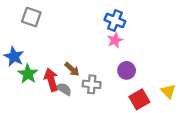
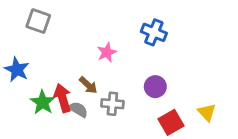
blue cross: (115, 21) -> (154, 32), moved
pink star: (115, 40) -> (107, 52), moved
green star: (28, 74) -> (43, 102), moved

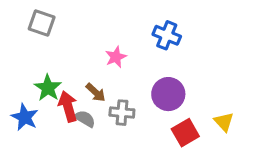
blue star: (17, 70) -> (25, 117), moved
purple circle: (155, 87) -> (168, 94), size x1.4
green star: (43, 102) -> (48, 88), moved

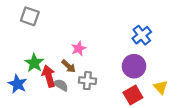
blue cross: (167, 35) -> (142, 35), moved, turned 30
pink star: (116, 57) -> (79, 48), moved
purple circle: (168, 94) -> (134, 66), moved

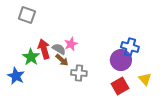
blue cross: (142, 35) -> (130, 47), moved, turned -36
red arrow: (49, 76) -> (44, 49), moved
gray semicircle: (61, 85) -> (59, 49), moved

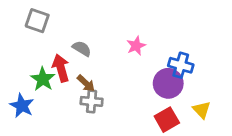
pink star: (71, 44) -> (136, 46), moved
gray semicircle: (59, 49) -> (82, 48), moved
gray cross: (79, 73) -> (92, 101), moved

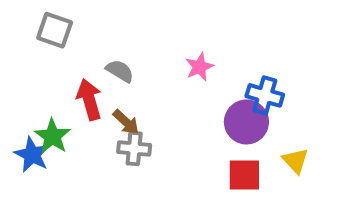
green star: (43, 79) -> (52, 136), moved
red square: (167, 120) -> (244, 175), turned 30

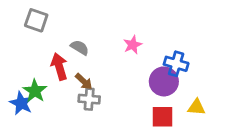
yellow triangle: (295, 161) -> (196, 107), turned -42

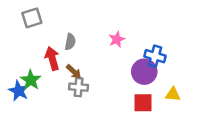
gray square: (36, 20) -> (32, 18), turned -36
gray semicircle: (80, 47) -> (70, 42), turned 70

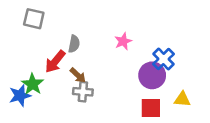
gray square: (32, 18) -> (34, 19), turned 30
blue cross: (155, 56) -> (163, 59), turned 30
red arrow: (52, 58) -> (55, 62), turned -125
blue star: (19, 91) -> (20, 96), turned 30

